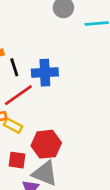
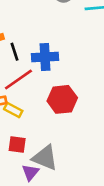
red hexagon: (46, 144) -> (62, 99), moved

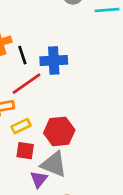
red hexagon: (62, 99) -> (59, 131), moved
yellow rectangle: (13, 110) -> (21, 126), moved, turned -54

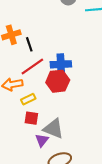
blue cross: (54, 61) -> (61, 64), moved
red hexagon: (59, 131) -> (58, 81), moved

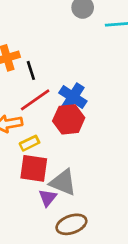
blue cross: (61, 64) -> (73, 97), turned 36
red square: (31, 118) -> (34, 168), size x1.5

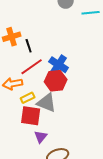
gray triangle: (63, 182) -> (47, 103), moved

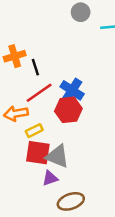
gray triangle: (47, 103) -> (57, 156), moved
purple triangle: (41, 137) -> (50, 178), turned 32

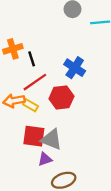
blue cross: (72, 90) -> (75, 68), moved
yellow rectangle: (34, 131) -> (31, 105), moved, turned 56

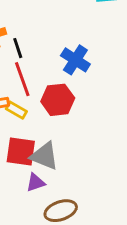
red line: (35, 82) -> (22, 79), turned -75

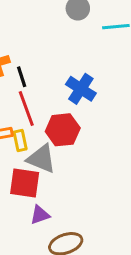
yellow rectangle: (16, 110) -> (20, 140), turned 48
gray triangle: (44, 156) -> (41, 159), moved

